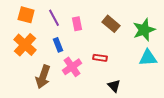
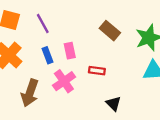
pink rectangle: (77, 24) -> (70, 51), moved

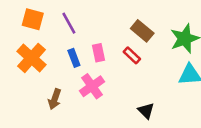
red rectangle: (97, 71) -> (132, 55), moved, turned 35
brown arrow: (30, 93) -> (55, 99), size x0.7

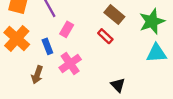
pink rectangle: (98, 53) -> (67, 29), moved, turned 42
blue rectangle: (74, 58) -> (47, 46), moved

